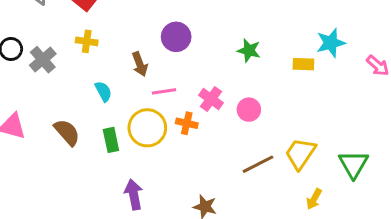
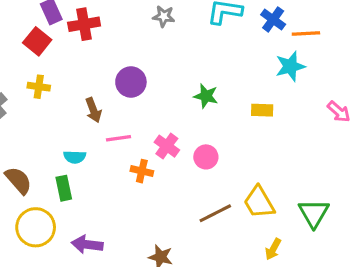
cyan star: (331, 43) -> (290, 66), moved
cyan semicircle: (103, 91) -> (75, 157), moved, turned 120
yellow circle: (147, 128) -> (36, 227), moved
yellow trapezoid: (300, 154) -> (259, 202), turned -64
purple arrow: (134, 194) -> (87, 244), turned -72

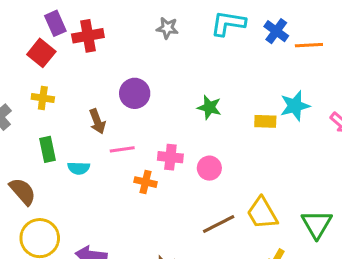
cyan star: (290, 66) -> (295, 106), moved
pink cross: (167, 146) -> (170, 157), turned -30
green rectangle: (64, 188) -> (48, 149), moved

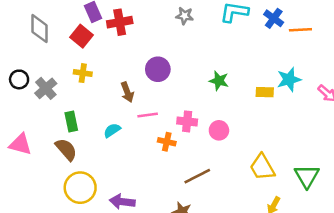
green rectangle: (48, 149) -> (71, 121), moved
cyan semicircle: (79, 168) -> (112, 130), turned 144
brown line: (219, 224) -> (197, 176), moved

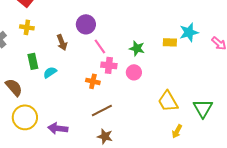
green star: (219, 81) -> (137, 48), moved
pink line: (148, 115) -> (100, 46), moved, turned 63
green rectangle: (71, 121) -> (33, 61), moved
brown line: (197, 176) -> (102, 110), moved

